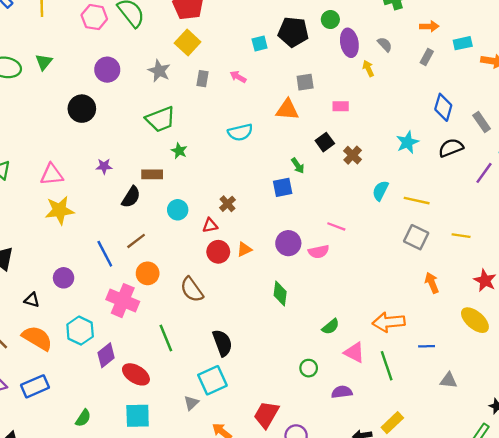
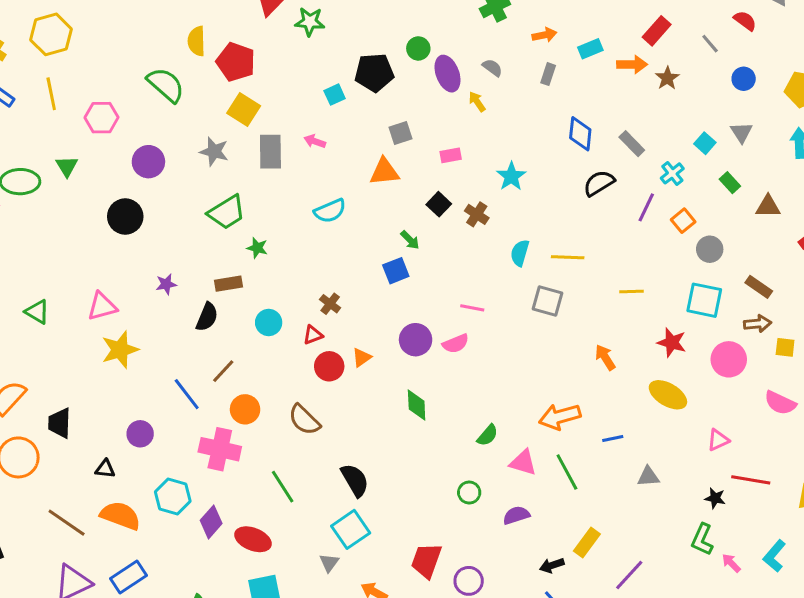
pink hexagon: (94, 17) -> (102, 118), moved
gray rectangle: (202, 79) -> (270, 152), size x1.6
cyan star: (407, 142) -> (511, 176), moved
gray square: (416, 237) -> (547, 301), moved

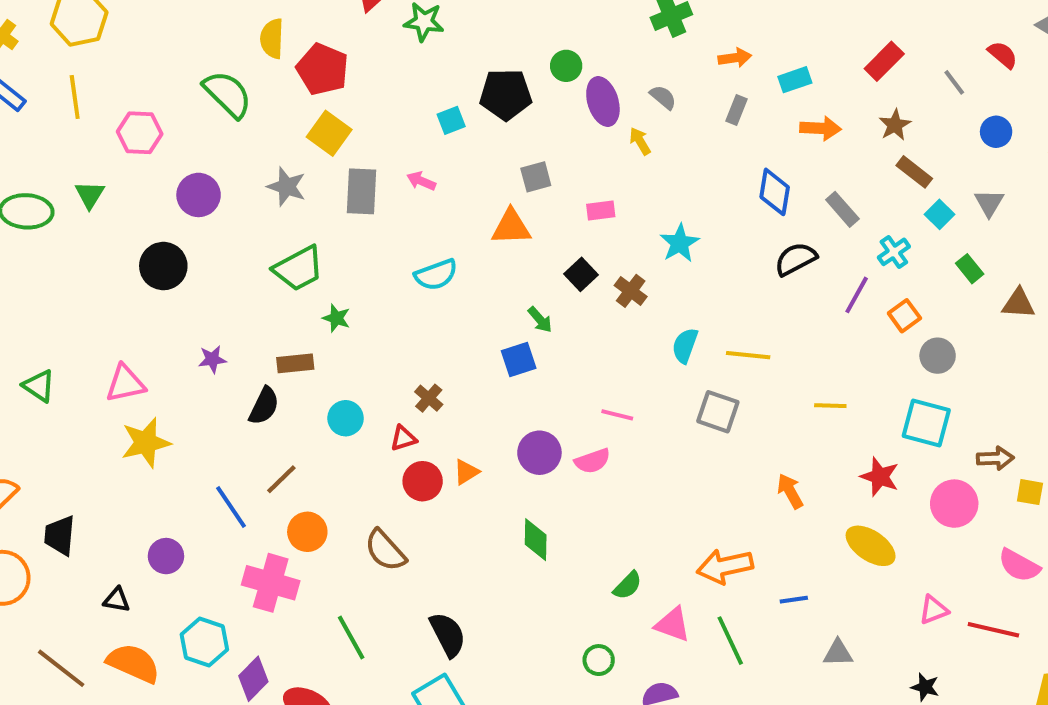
orange arrow: (632, 64) -> (820, 128), moved
brown rectangle: (759, 287) -> (914, 172), moved
red line: (751, 480) -> (993, 630), moved

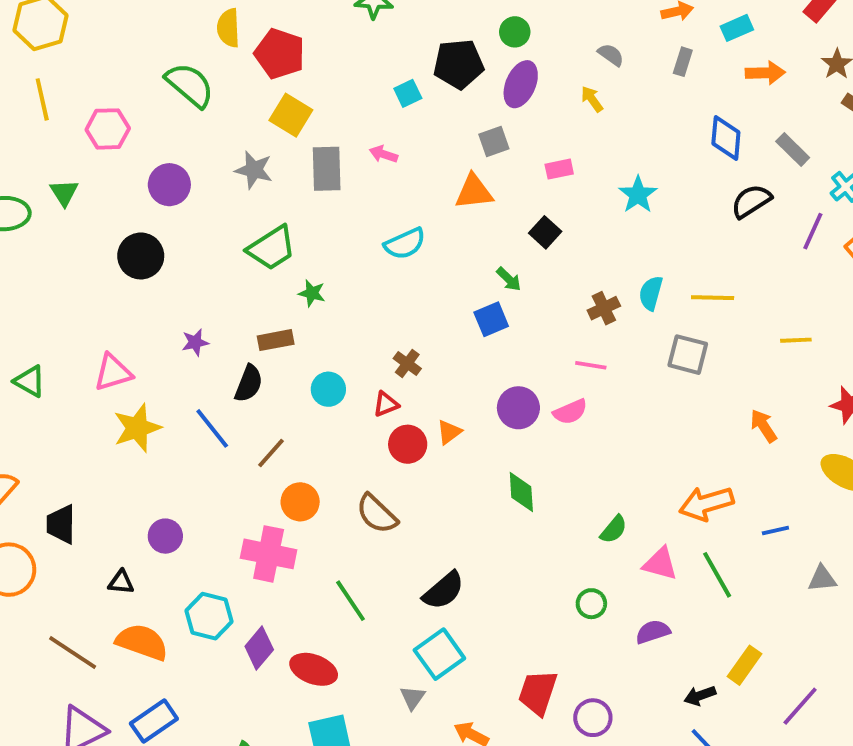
purple ellipse: (603, 102) -> (521, 84), moved, turned 45
brown cross: (631, 291) -> (604, 308), moved, turned 32
blue line: (231, 507) -> (212, 428), moved
black semicircle: (448, 635) -> (444, 591), turned 81

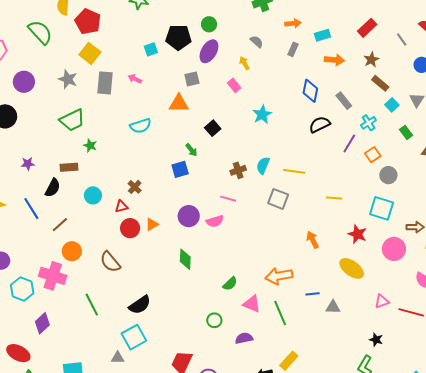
pink rectangle: (559, 169) -> (234, 85), moved, turned 56
gray triangle: (822, 579) -> (333, 307), moved
cyan hexagon: (209, 616) -> (22, 289), moved
red ellipse: (314, 669) -> (18, 353), moved
gray triangle: (412, 698) -> (118, 358), turned 48

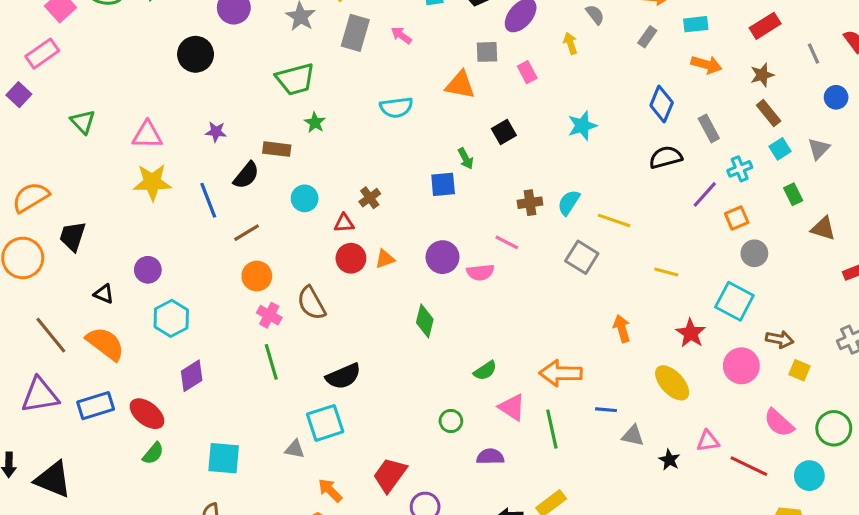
pink rectangle: (234, 85) -> (527, 72), moved
pink cross: (53, 276) -> (269, 315), moved, size x0.6
black star: (376, 340) -> (669, 460), moved

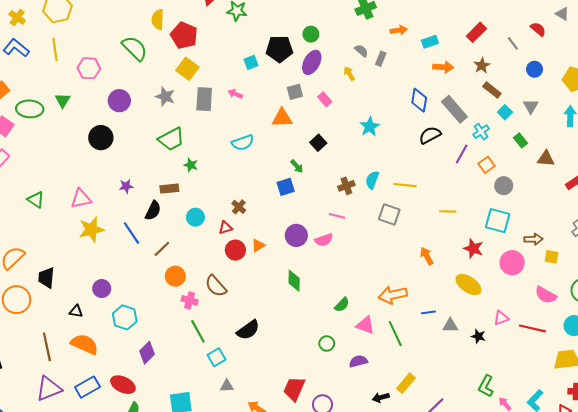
gray rectangle: (647, 37) -> (381, 59), moved
gray rectangle: (709, 128) -> (454, 109), size x1.5
brown line: (51, 335) -> (47, 347), turned 40
cyan square: (325, 423) -> (217, 357), moved, size x0.7

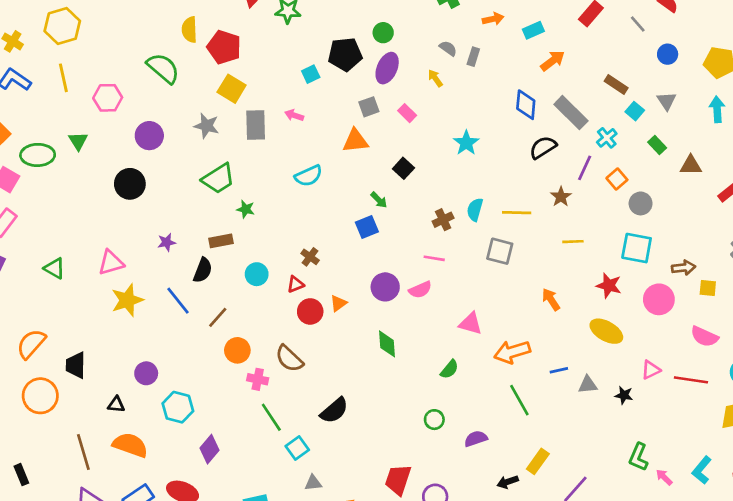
brown star: (482, 65) -> (561, 197), moved
orange arrow: (443, 67) -> (553, 61), turned -36
pink triangle: (365, 325) -> (471, 323), moved

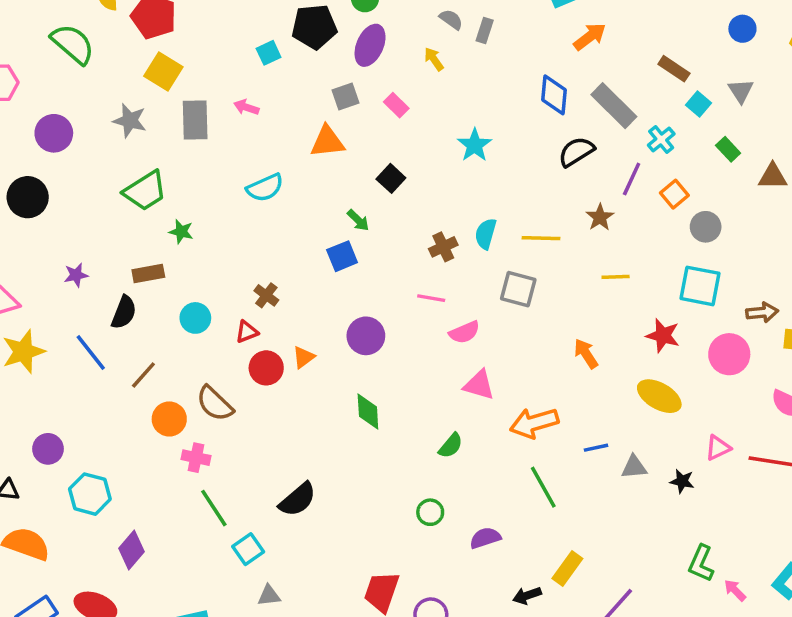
pink semicircle: (420, 290) -> (464, 332), moved
brown semicircle: (289, 359) -> (215, 404), moved

